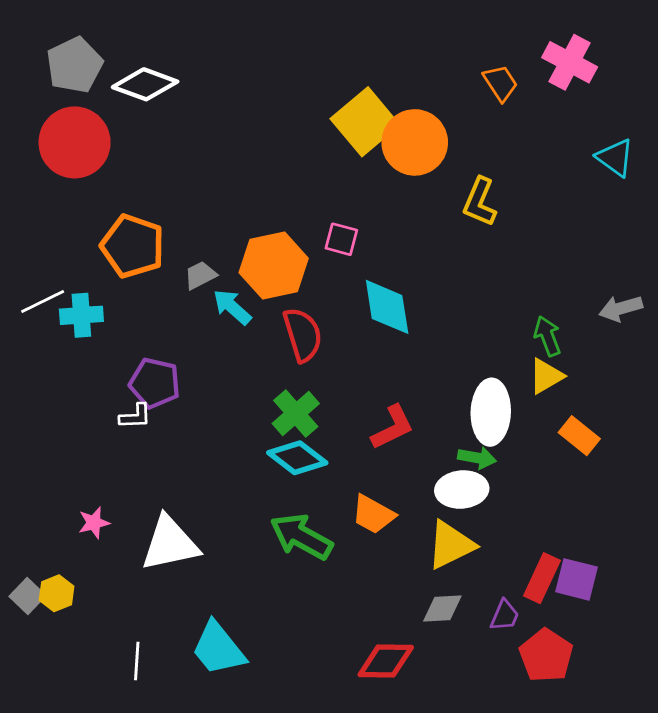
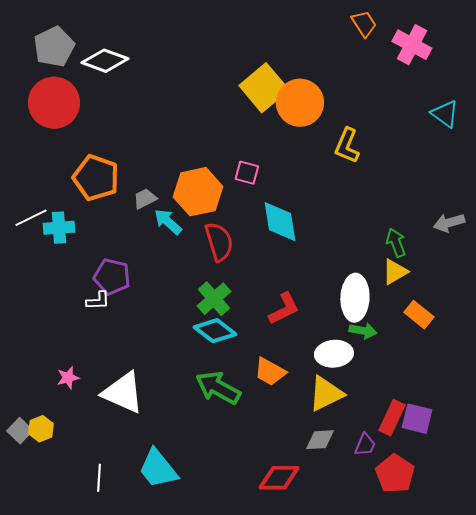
orange trapezoid: (500, 83) -> (364, 24), moved
green arrow: (477, 458) -> (363, 331), moved
white triangle: (170, 543) -> (123, 393), turned 36

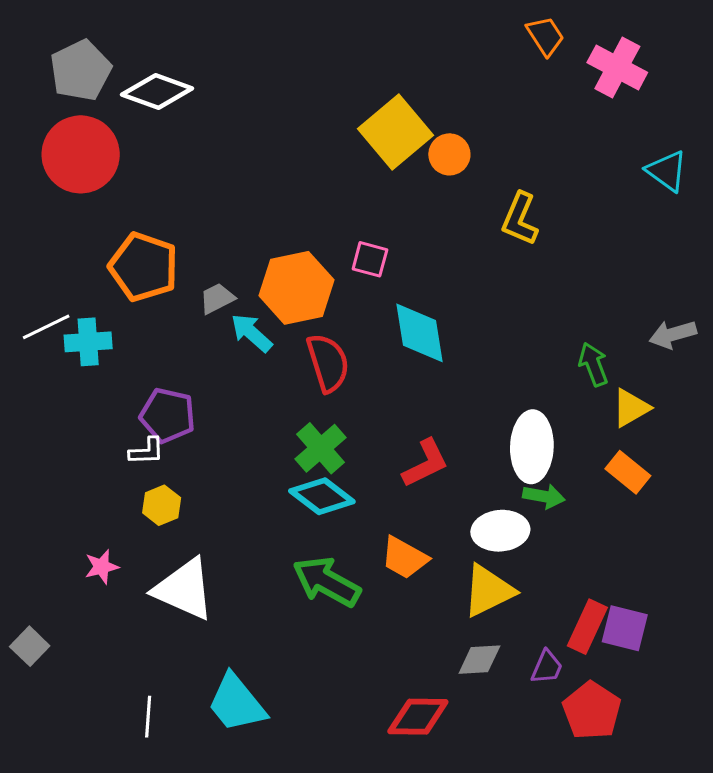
orange circle: (300, 103) -> (449, 154), size x0.6
yellow triangle: (395, 272) -> (631, 408), moved
yellow hexagon: (41, 429) -> (162, 505), moved

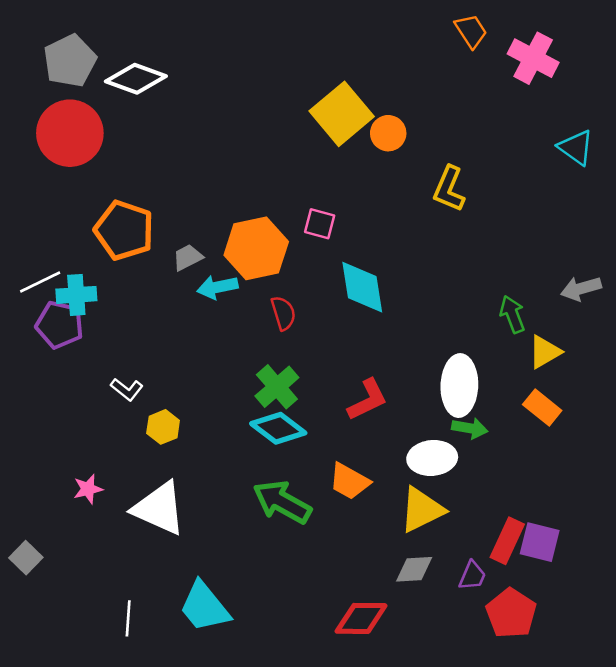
cyan arrow: (252, 333) -> (217, 287), turned -54
red semicircle: (328, 363) -> (283, 313), size x0.7
purple pentagon: (168, 415) -> (60, 325), moved
white L-shape: (147, 451) -> (127, 389), turned 40
yellow hexagon: (162, 505) -> (163, 427), moved

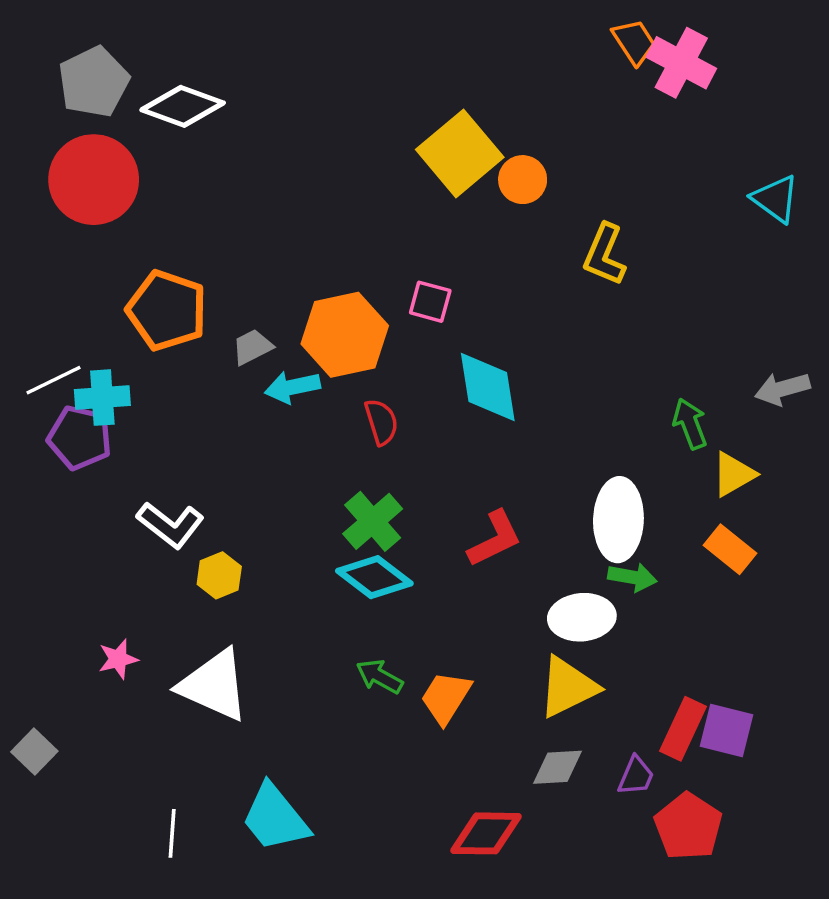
pink cross: (533, 58) -> (681, 63), moved
white L-shape: (127, 389) -> (170, 525), size x1.5
orange trapezoid: (349, 481) -> (446, 697), moved, turned 93
green arrow: (282, 502) -> (380, 677), size x0.6

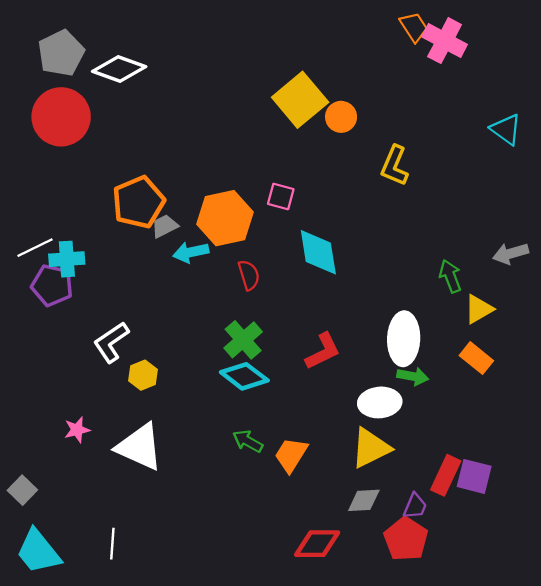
orange pentagon: (167, 310) -> (138, 202), moved, turned 30
white L-shape: (170, 525) -> (111, 342), turned 108
cyan trapezoid: (275, 818) -> (38, 552), moved
red pentagon: (688, 826) -> (406, 539), moved

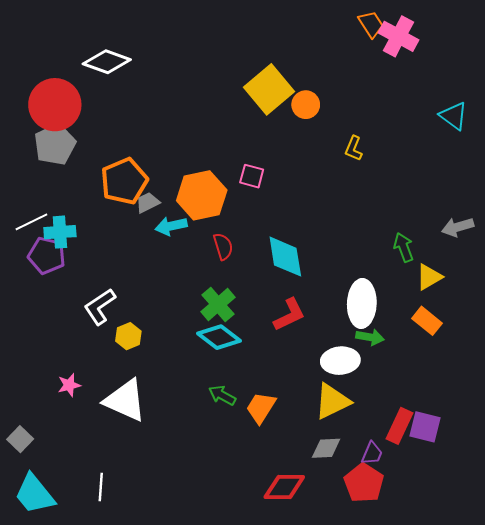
gray pentagon: (61, 53) -> (55, 144), moved
yellow L-shape: (395, 166) -> (354, 148), size x0.7
cyan diamond: (318, 252) -> (285, 257), moved

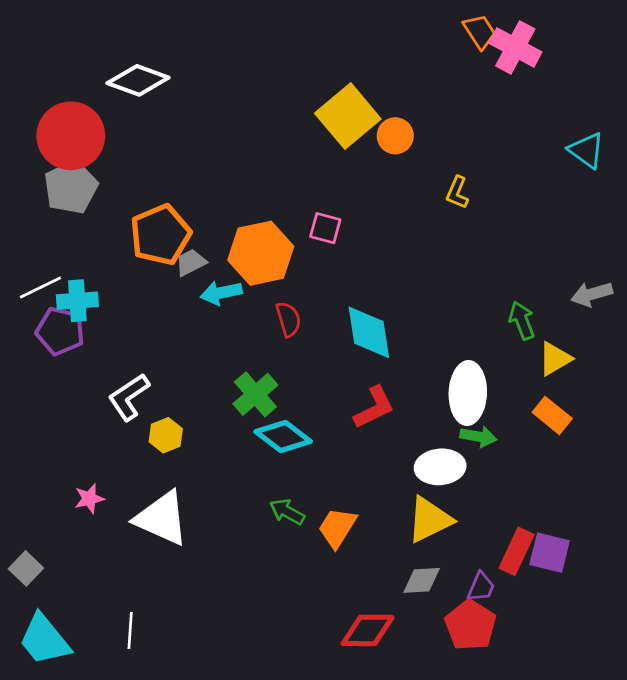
green cross: (218, 305) -> (255, 394), moved

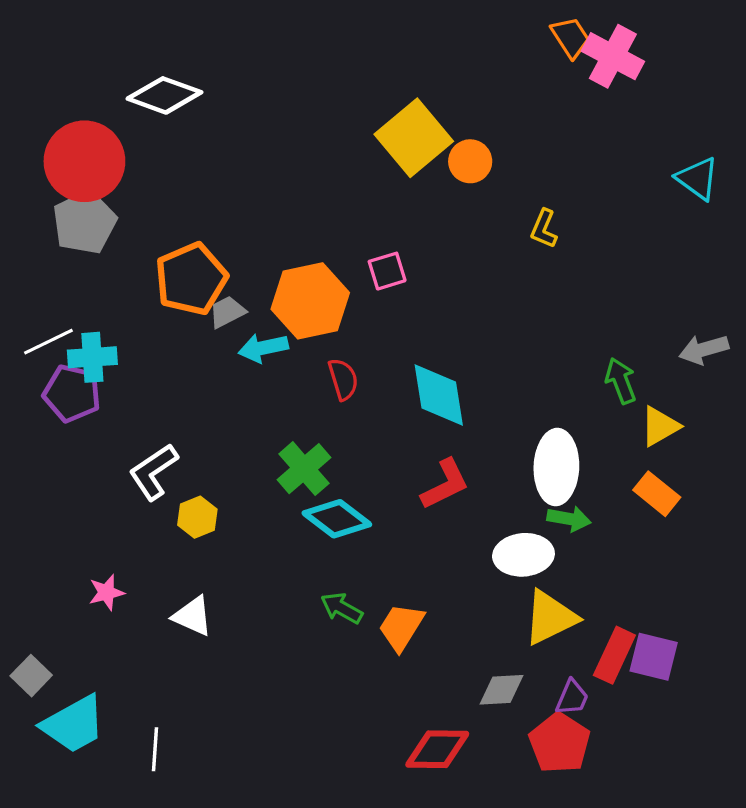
pink square: (325, 228) -> (387, 271), turned -32
white triangle: (162, 518) -> (193, 616), size x0.6
yellow triangle: (430, 520) -> (550, 618), moved
cyan trapezoid: (44, 640) -> (73, 724), moved, turned -80

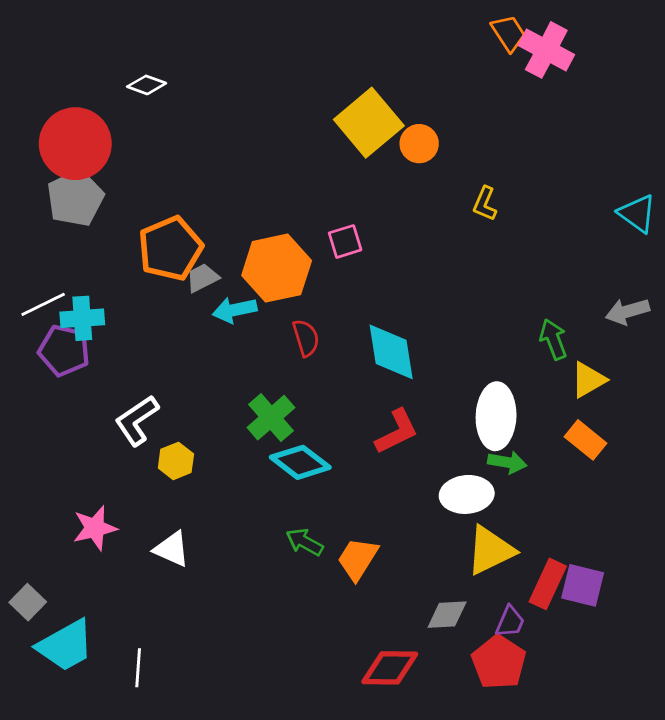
white diamond: (164, 95) -> (147, 85), size x0.6
cyan triangle: (698, 179) -> (637, 214), moved
pink star: (106, 592) -> (95, 528), size x1.4

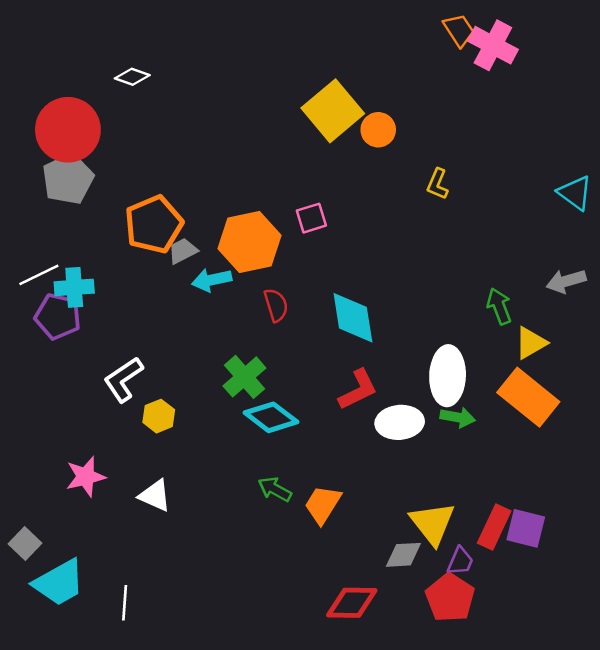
orange rectangle: (585, 440) -> (528, 397), size x1.6
white ellipse: (467, 494) -> (400, 422), moved
yellow triangle: (490, 550) -> (432, 523), moved, turned -42

